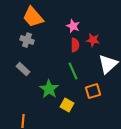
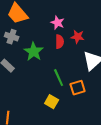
green line: (73, 71) -> (59, 78), moved
green star: (49, 89) -> (34, 52), moved

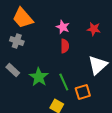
red star: (78, 37) -> (94, 29), moved
green star: (34, 52) -> (39, 77), moved

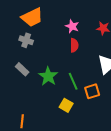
orange trapezoid: (23, 18) -> (32, 17), turned -75

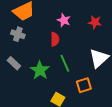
red semicircle: (74, 45) -> (55, 39), moved
green line: (73, 81) -> (65, 63), moved

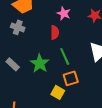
gray rectangle: (14, 63) -> (13, 64), moved
orange square: (84, 85) -> (71, 78), moved

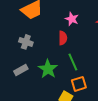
gray cross: (18, 27) -> (26, 42), moved
gray rectangle: (13, 64) -> (21, 70), turned -72

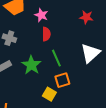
pink star: (72, 19) -> (41, 15), moved

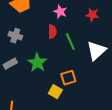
pink star: (41, 15) -> (60, 12), moved
green line: (56, 58) -> (70, 42), moved

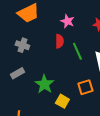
green star: (37, 63) -> (44, 84), moved
orange square: (68, 78) -> (85, 87), moved

